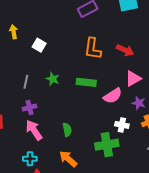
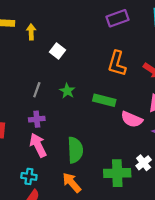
pink semicircle: (113, 96) -> (132, 119), turned 48
white cross: (122, 125) -> (144, 163), moved, turned 32
green semicircle: (67, 130) -> (75, 150), size x1.6

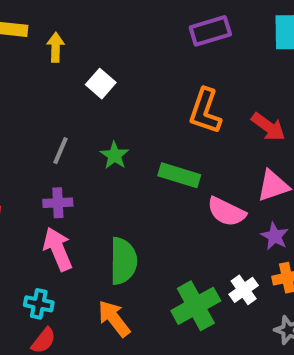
green cross: (117, 173) -> (196, 306), turned -30

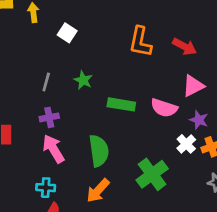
green rectangle: (179, 175) -> (121, 104), moved
white cross: (244, 290) -> (186, 144), moved
orange arrow: (114, 319) -> (98, 191), turned -92

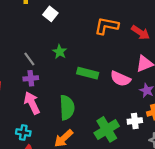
orange L-shape: (140, 42) -> (107, 26), turned 85
gray line: (46, 82) -> (29, 59), moved, turned -56
white cross: (186, 144) -> (135, 121), moved, turned 32

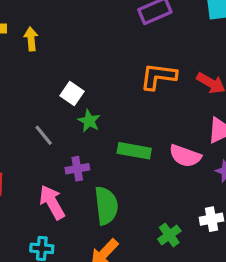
white square: (50, 14) -> (72, 93), moved
purple cross: (31, 78) -> (77, 169), moved
green cross: (107, 129) -> (169, 235), size x0.6

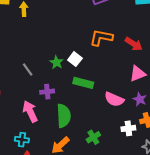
white square: (72, 93) -> (75, 59), moved
pink semicircle: (185, 156) -> (114, 99), moved
green cross: (169, 235) -> (93, 137), moved

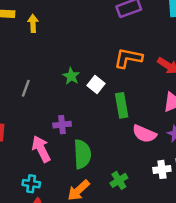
green star: (56, 62) -> (71, 76), moved
gray line: (28, 69) -> (26, 88), moved, turned 56
green rectangle: (83, 83) -> (122, 105), moved, turned 66

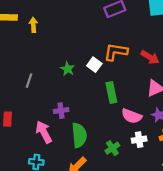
white square: (96, 84) -> (94, 65), moved
white cross: (162, 169) -> (139, 140), moved
green cross: (119, 180) -> (112, 148), moved

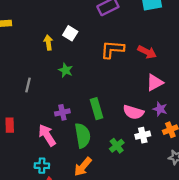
yellow arrow: (33, 25) -> (48, 43), moved
white square: (94, 65) -> (70, 33), moved
green rectangle: (111, 92) -> (97, 109), moved

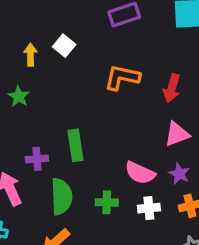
red arrow: (147, 52) -> (172, 88), turned 72
green star: (66, 70) -> (19, 96), moved
green rectangle: (97, 109) -> (76, 145), moved
green cross: (117, 146) -> (107, 202), moved, turned 32

